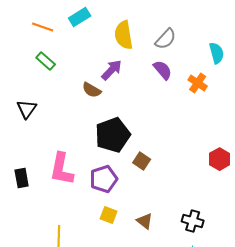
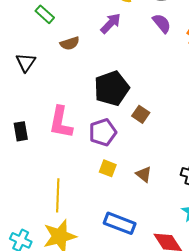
brown semicircle: (92, 90) -> (70, 43), moved, turned -48

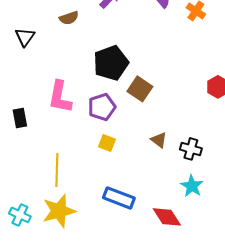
brown square: (141, 114) -> (140, 89), size x1.4
black rectangle: (21, 131) -> (20, 118), moved
brown triangle: (144, 174) -> (159, 140), moved

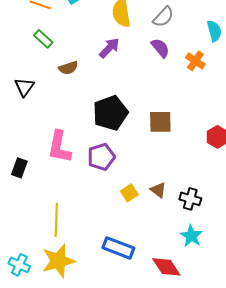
brown square: (140, 89) -> (160, 122), moved, turned -35
black rectangle: (20, 118) -> (19, 168), turned 30
yellow square: (107, 143) -> (129, 193), moved, turned 36

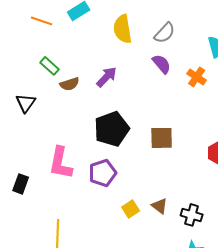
green rectangle: (43, 39) -> (50, 66), moved
purple arrow: (109, 48) -> (107, 77), moved

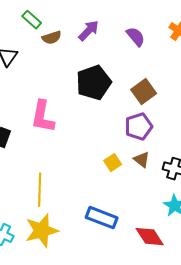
purple semicircle: (162, 64) -> (136, 37), moved
brown square: (162, 138) -> (144, 92), turned -35
purple pentagon: (103, 173) -> (139, 127), moved

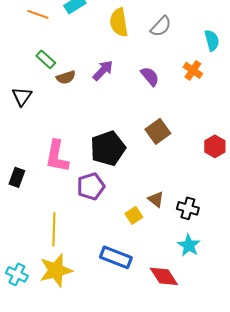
black pentagon: (94, 83) -> (108, 148), moved
purple pentagon: (139, 127) -> (91, 186), moved
yellow square: (113, 163) -> (134, 215), moved

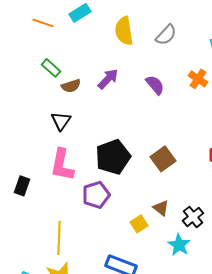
black triangle: (22, 96) -> (61, 121), moved
brown square: (158, 131) -> (163, 159), moved
black cross: (188, 208) -> (193, 217), turned 35
cyan star: (189, 245) -> (179, 245), moved

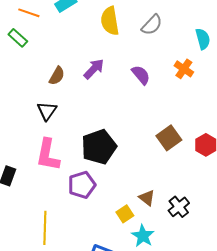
green rectangle: (51, 68) -> (18, 38), moved
brown semicircle: (71, 86) -> (57, 76), turned -42
brown square: (163, 159) -> (169, 138), moved
cyan star: (179, 245) -> (143, 236), moved

